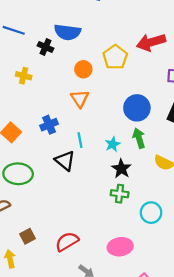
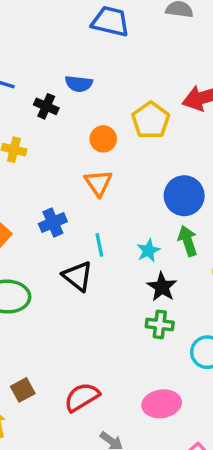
blue semicircle: (67, 32) -> (79, 84), size x0.7

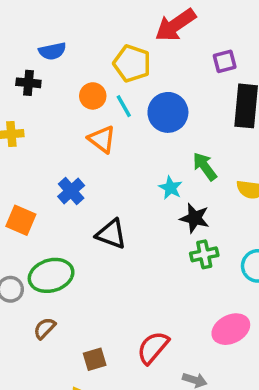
blue circle: (184, 196) -> (168, 112), moved
cyan line: (99, 245) -> (124, 106), moved
brown square: (23, 390) -> (95, 359), turned 30

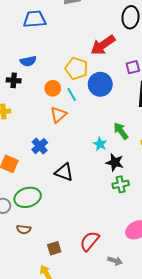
blue circle: (168, 112) -> (100, 84), moved
orange triangle: (102, 139) -> (58, 115), turned 42
brown semicircle: (45, 328) -> (24, 229), turned -128

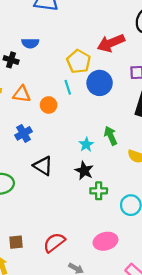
orange circle: (53, 88) -> (49, 105), moved
orange triangle: (58, 115) -> (22, 94), moved, turned 36
black star: (115, 162) -> (84, 171), moved

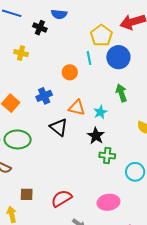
orange triangle: (22, 94) -> (77, 108), moved
green arrow: (111, 136) -> (121, 93), moved

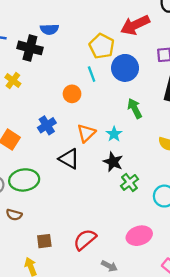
black cross: (40, 28) -> (30, 48), size x1.5
yellow cross: (21, 53) -> (13, 80), turned 32
orange triangle: (77, 108) -> (86, 133), turned -48
green cross: (107, 156) -> (129, 182), turned -35

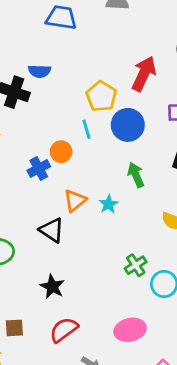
red arrow: (135, 25) -> (144, 74), turned 136
blue cross: (47, 125) -> (39, 169), moved
black star: (113, 162) -> (52, 287), moved
green cross: (129, 182) -> (136, 265), moved

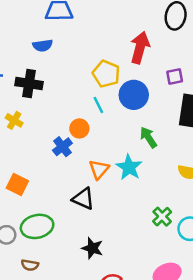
blue semicircle: (39, 71) -> (43, 45), moved
cyan star: (109, 204) -> (129, 167), size x1.5

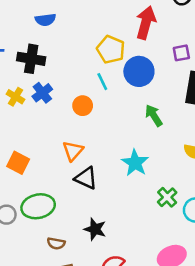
blue cross: (62, 147) -> (42, 93), moved
cyan star: (129, 167) -> (135, 163), moved
orange triangle: (99, 169) -> (73, 151), moved
brown semicircle: (30, 265) -> (56, 243), moved

